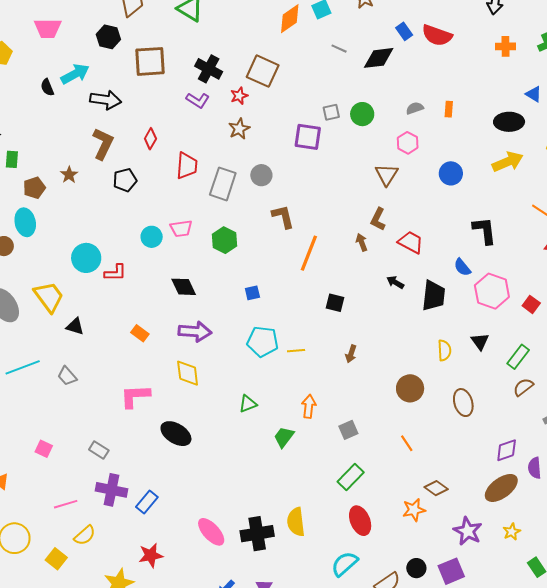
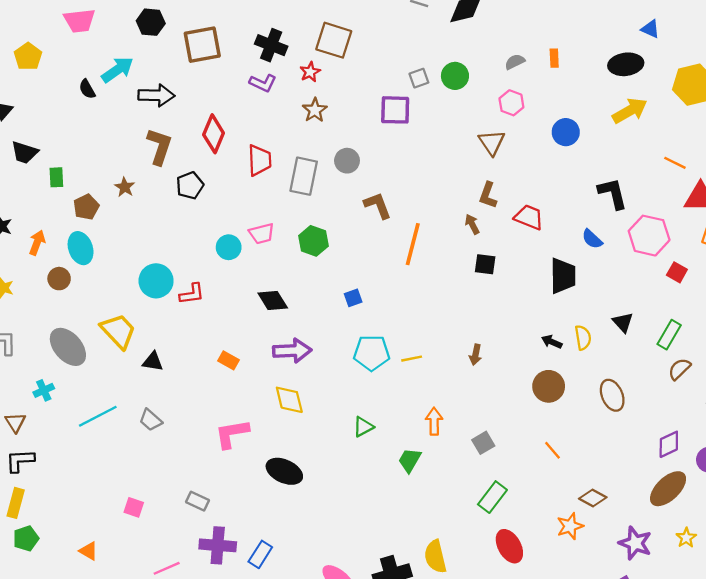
red diamond: (150, 139) -> (214, 134), size x1.5
black arrow: (395, 282) -> (552, 342), moved
pink hexagon: (492, 291) -> (649, 236), moved
black square: (335, 303) -> (485, 264), moved

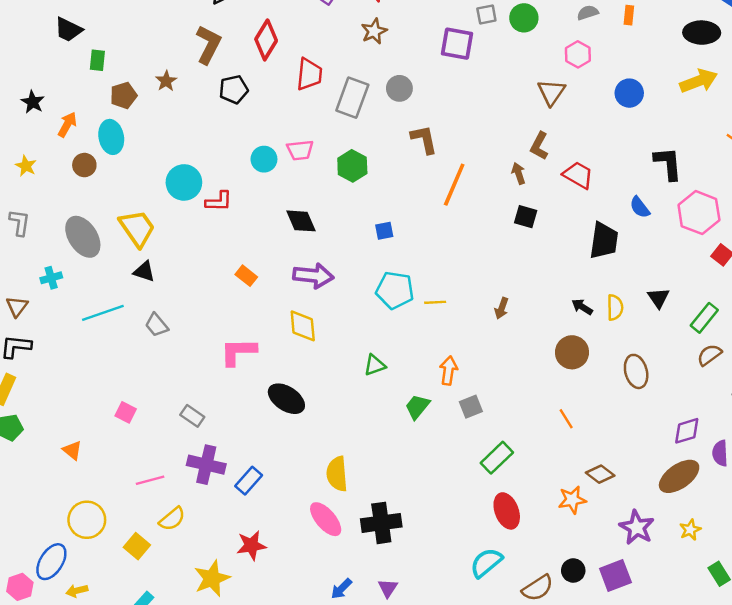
black triangle: (153, 362) -> (144, 271), moved
gray square: (483, 443) -> (471, 407), moved
yellow semicircle: (435, 557) -> (337, 474), moved

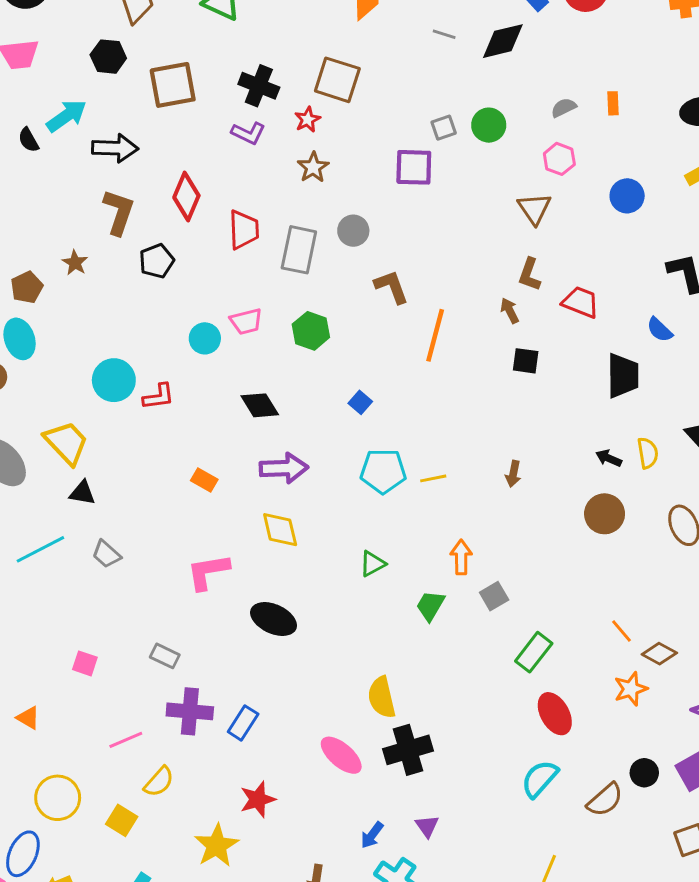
blue square: (384, 231) -> (360, 402), turned -30
orange line: (566, 419) -> (622, 631), moved
yellow semicircle: (337, 474) -> (382, 697), moved

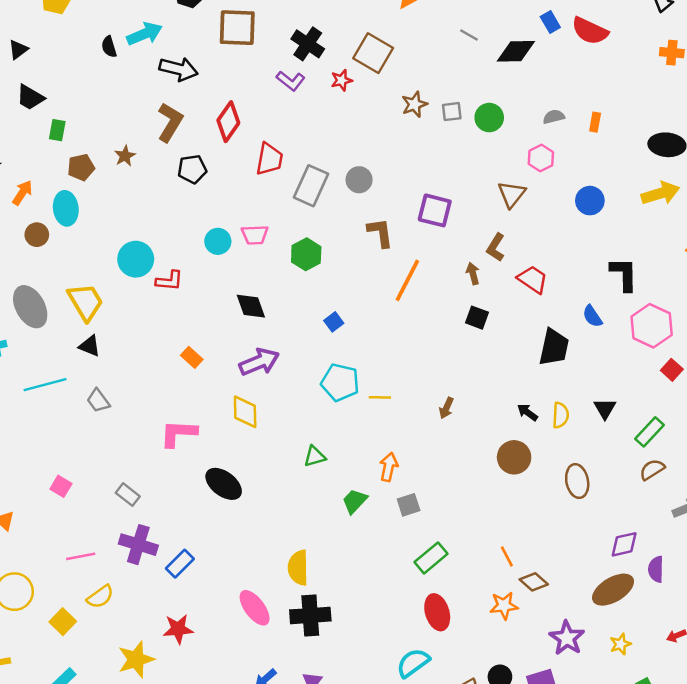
brown star: (313, 167) -> (414, 104), moved
purple square: (414, 167) -> (435, 210), moved
purple arrow: (284, 468) -> (259, 362), turned -33

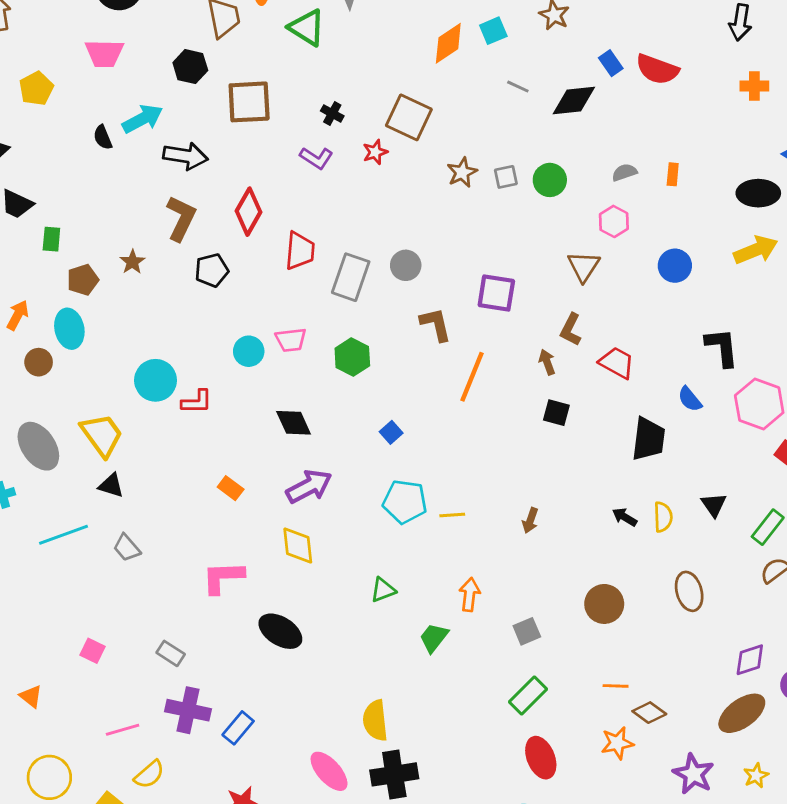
black cross: (308, 44) -> (332, 113), size x0.6
brown circle: (514, 457) -> (604, 604), moved
gray square: (409, 505) -> (527, 631), moved
orange line: (507, 557) -> (616, 686), turned -55

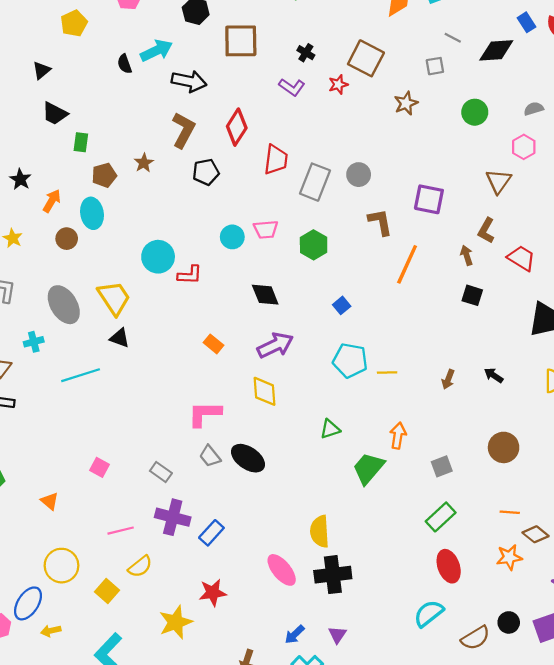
gray square: (506, 177) -> (435, 66), moved
black arrow: (625, 517) -> (494, 375), moved
gray trapezoid: (127, 548) -> (210, 456), moved
green trapezoid: (434, 638) -> (368, 468), size x1.4

